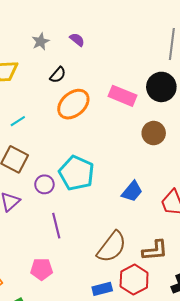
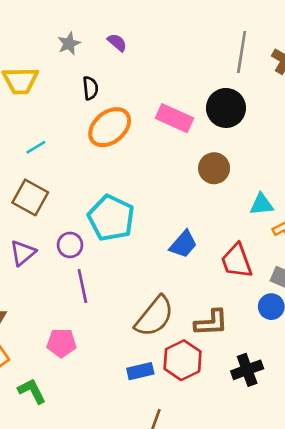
black semicircle: (58, 75) -> (90, 88), turned -48
purple circle: (44, 184) -> (70, 245), moved

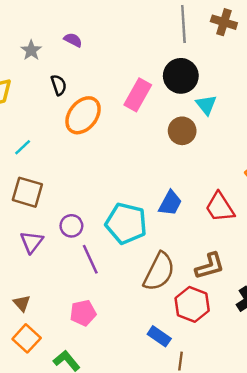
pink rectangle: (174, 118) -> (138, 95), turned -72
cyan triangle: (262, 204) -> (206, 105), moved, turned -50
cyan pentagon: (111, 218) -> (126, 223), moved
blue rectangle: (140, 371) -> (159, 336), moved, turned 60

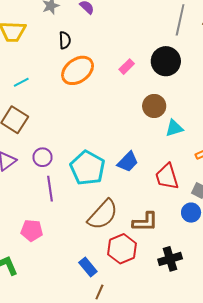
pink rectangle: (138, 95) -> (127, 67), size x0.6
cyan triangle: (206, 105) -> (174, 128), moved, turned 36

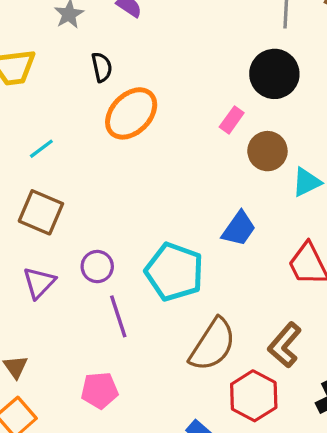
pink rectangle: (127, 67) -> (232, 120), moved
blue trapezoid: (128, 162) -> (239, 229), moved
brown L-shape: (145, 222) -> (285, 345), turned 140

